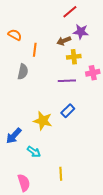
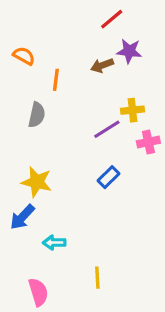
yellow cross: (74, 57) -> (132, 110), moved
pink cross: (93, 73) -> (148, 142), moved
purple line: (67, 81) -> (107, 129), turned -30
yellow star: (43, 121) -> (37, 182), moved
cyan arrow: (34, 152) -> (54, 243), turned 144

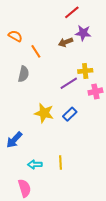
orange line: (56, 80) -> (36, 51), turned -40
yellow star: (37, 182) -> (44, 113), moved
cyan arrow: (54, 243) -> (35, 164), moved
yellow line: (97, 278) -> (61, 162), moved

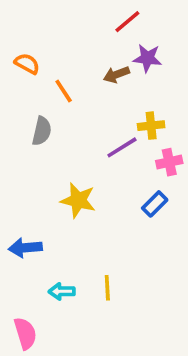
blue rectangle: (70, 114) -> (155, 204), moved
blue arrow: (14, 140) -> (25, 248), turned 42
pink semicircle: (25, 188) -> (25, 333), moved

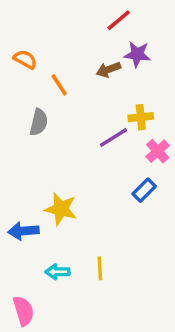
pink cross: (169, 162) -> (158, 151), turned -30
yellow star: (78, 200) -> (61, 209), moved

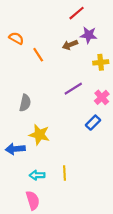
yellow cross: (141, 117) -> (101, 62), moved
gray semicircle: (39, 122) -> (25, 103), moved
pink semicircle: (23, 311) -> (33, 200), moved

